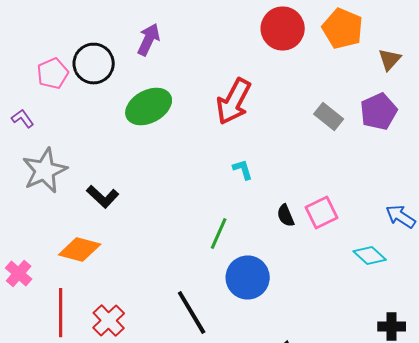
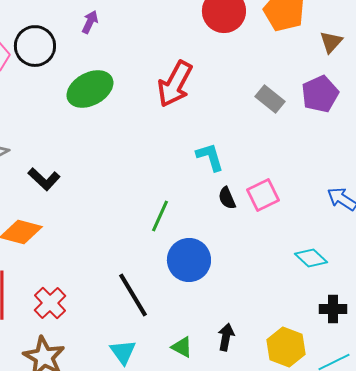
purple arrow: (149, 40) -> (90, 22), size x0.7
cyan L-shape: (243, 170) -> (210, 157), moved, size x1.4
cyan diamond: (370, 256) -> (311, 258), moved

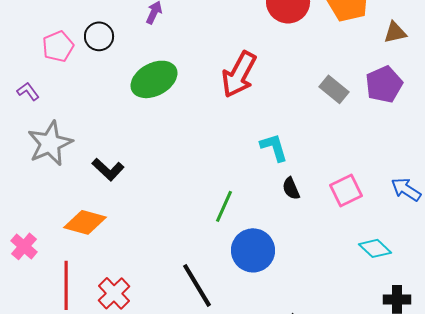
brown triangle: (331, 42) -> (395, 32), turned 35
black circle: (35, 46) -> (99, 36), size x0.7
pink square: (263, 195) -> (346, 190), moved

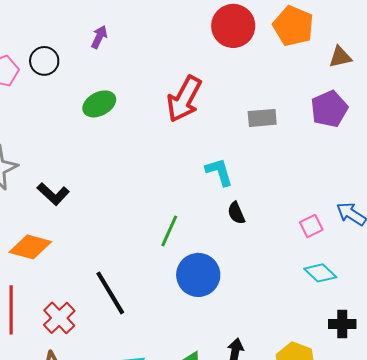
green ellipse: (154, 79) -> (99, 104), size x0.7
gray rectangle: (334, 89) -> (262, 118), moved, turned -44
pink square: (346, 190) -> (311, 226), moved, size x0.7
black line: (197, 285) -> (110, 293), moved

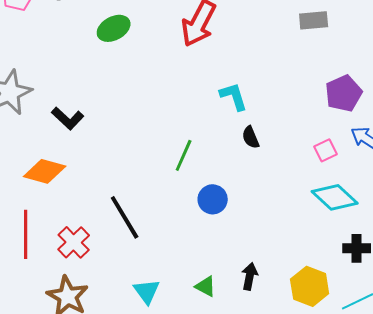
purple pentagon: (329, 109) -> (344, 93), moved
gray rectangle: (262, 118) -> (314, 20), moved
cyan diamond: (320, 273) -> (335, 197), size x1.4
blue circle: (198, 275) -> (213, 199), size x0.7

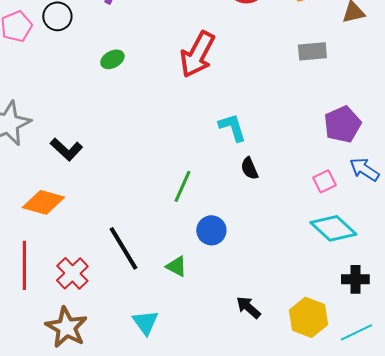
green ellipse: (114, 28) -> (112, 59), size x0.7
black arrow: (250, 276) -> (248, 307), turned -60
green triangle: (206, 286) -> (176, 266), moved

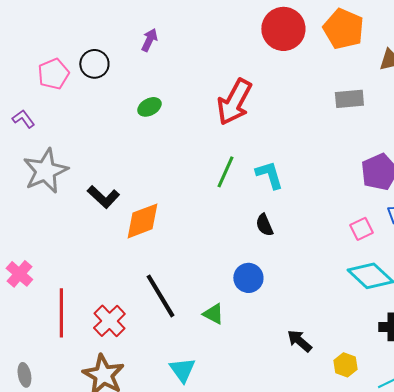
black semicircle: (249, 168) -> (264, 225), moved
green line: (182, 186) -> (225, 172), moved
orange diamond: (43, 202) -> (142, 221), moved, turned -36
black arrow: (248, 307) -> (299, 341), moved
yellow hexagon: (308, 317) -> (345, 365), size x0.6

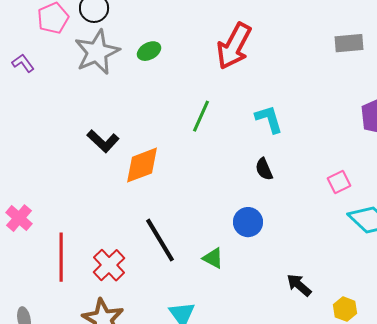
gray star: (45, 171) -> (97, 52), moved
green line: (225, 172) -> (201, 116), moved
pink square: (361, 229) -> (339, 182), moved

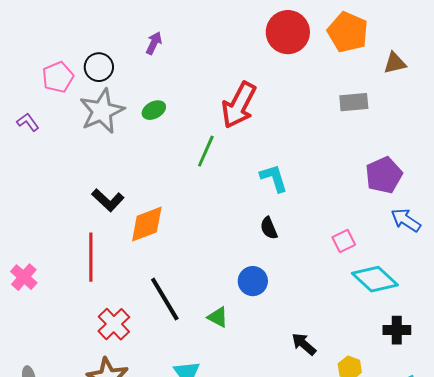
green line: (201, 116) -> (206, 151), moved
red line: (61, 257) -> (91, 257), moved

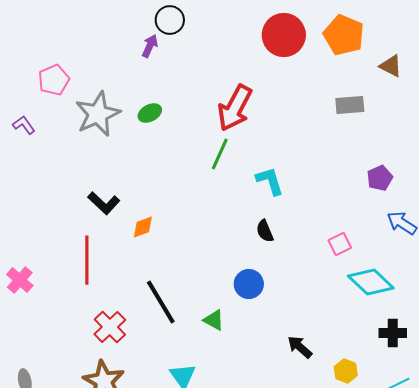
brown triangle: (395, 63) -> (391, 66), turned 40
black circle: (99, 67) -> (170, 20), moved
green line: (206, 151) -> (220, 154), moved
purple pentagon: (384, 175) -> (380, 178), size x0.7
orange diamond: (147, 224) -> (143, 227), size x0.6

